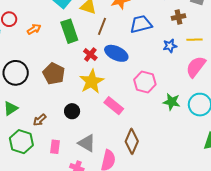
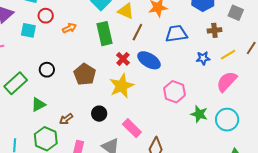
yellow line: (194, 40) -> (228, 55), turned -35
black circle: (16, 73) -> (47, 70), size x0.6
pink rectangle: (114, 106) -> (132, 128), moved

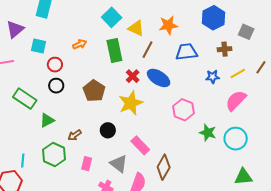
red circle: (46, 16) -> (55, 65), moved
green rectangle: (16, 83) -> (25, 99), turned 75

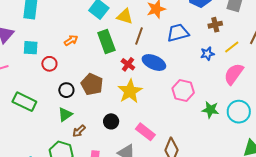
black circle: (56, 86) -> (66, 90), moved
green triangle: (47, 120) -> (65, 114), moved

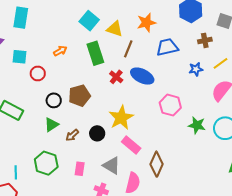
brown pentagon: (92, 84) -> (79, 96), turned 30
yellow star: (130, 91) -> (121, 118), moved
brown arrow: (79, 131) -> (72, 135), moved

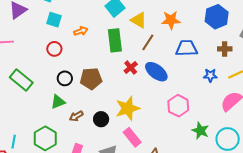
cyan square: (20, 57) -> (54, 20), moved

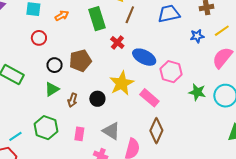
blue ellipse: (156, 72) -> (144, 57), moved
brown arrow: (76, 116) -> (72, 100), turned -32
pink rectangle: (132, 137) -> (149, 98), moved
cyan line: (14, 142) -> (15, 136), turned 56

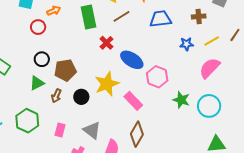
brown line: (130, 15) -> (122, 16), turned 30
red circle: (39, 38) -> (38, 27), moved
brown pentagon: (80, 61) -> (65, 70), moved

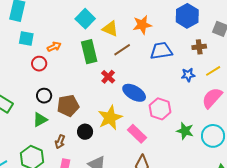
brown arrow: (56, 96) -> (60, 142), moved

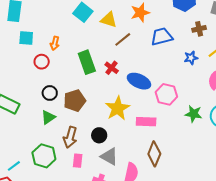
orange arrow: (54, 47) -> (55, 43), turned 136
green rectangle: (89, 52) -> (87, 62), moved
black circle: (85, 132) -> (99, 135), moved
pink rectangle: (137, 134) -> (146, 122), turned -36
brown arrow: (60, 142) -> (70, 137), size x1.5

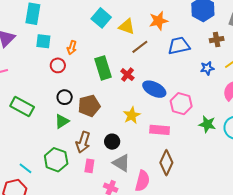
yellow star: (118, 108) -> (132, 115), size x0.7
cyan line: (14, 166) -> (25, 168), turned 72

